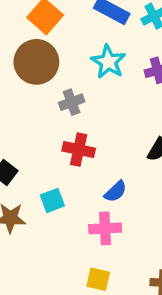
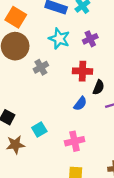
red cross: (79, 150) -> (83, 71), moved
blue semicircle: (116, 192) -> (80, 104), moved

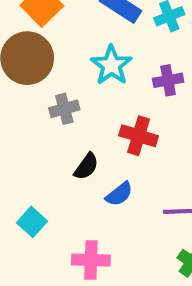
black semicircle: (99, 87) -> (86, 167), moved
cyan square: (39, 129) -> (32, 222), turned -32

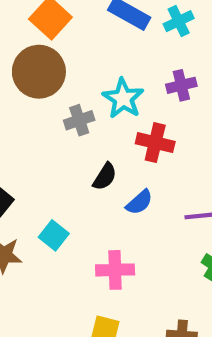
cyan star: (111, 65) -> (123, 98), moved

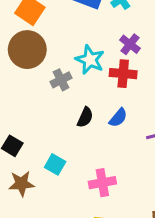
purple cross: (181, 85) -> (130, 44), turned -30
red cross: (155, 143) -> (123, 74), moved
blue semicircle: (139, 202) -> (118, 118), moved

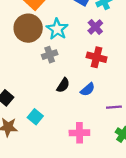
purple cross: (130, 44) -> (95, 27), moved
cyan star: (90, 60) -> (57, 29), moved
pink cross: (102, 183) -> (79, 133), moved

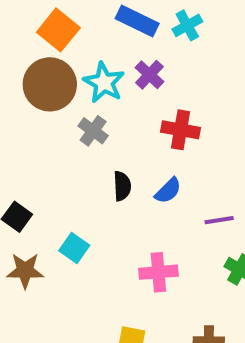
purple cross: (95, 27) -> (149, 75), moved
gray cross: (50, 55) -> (93, 131), turned -32
black semicircle: (63, 85) -> (122, 186), turned -32

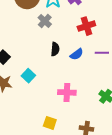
red cross: (181, 130) -> (86, 26), turned -36
purple line: (219, 220) -> (102, 53), moved

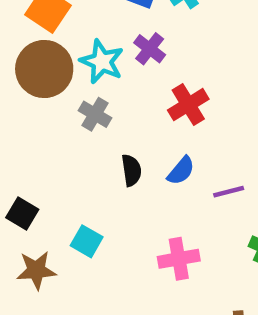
purple line: (102, 53) -> (229, 192), moved

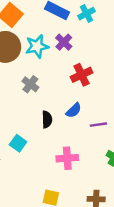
cyan star: (102, 62) -> (37, 46), turned 30
gray cross: (95, 114) -> (30, 84), moved
black semicircle: (131, 170) -> (47, 119), moved

